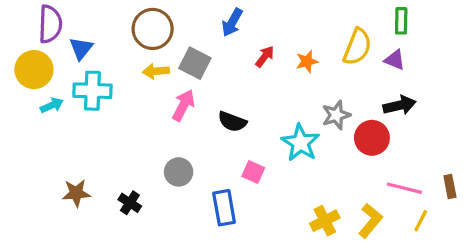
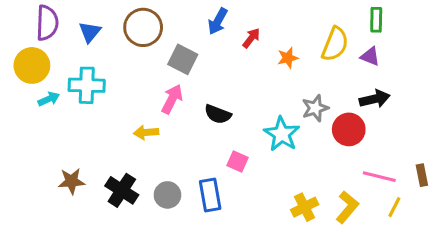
blue triangle: (81, 48) -> (90, 32), moved
red arrow: (265, 57) -> (251, 38), moved
yellow arrow: (156, 71) -> (146, 132), moved
gray circle: (179, 172) -> (167, 195), moved
black cross: (130, 203) -> (122, 190), size x1.5

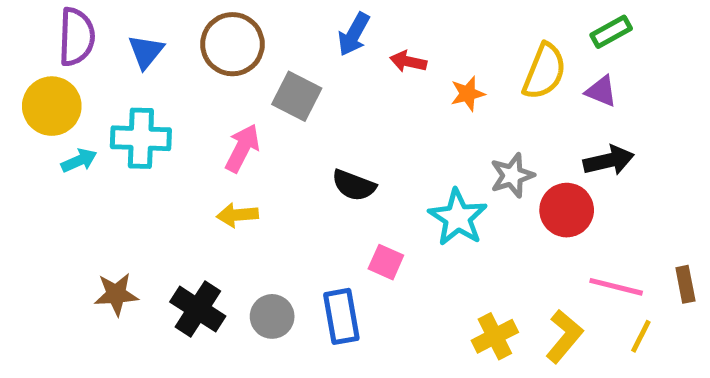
green rectangle: (376, 20) -> (611, 32), turned 60
red arrow: (251, 38) -> (408, 62), turned -115
pink arrow: (172, 99) -> (242, 148), moved

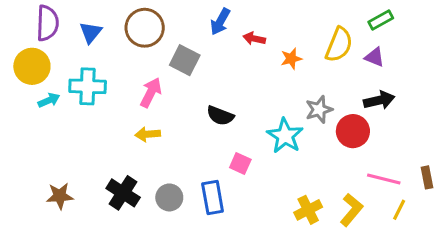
brown star: (116, 294) -> (60, 196), moved

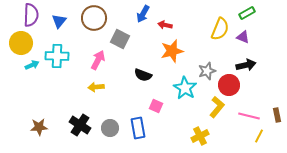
orange star: (291, 59) -> (172, 51), moved, size x1.6
yellow L-shape: (351, 210) -> (217, 107), moved

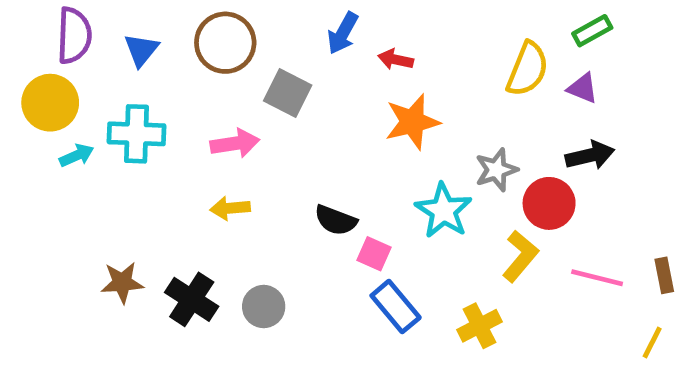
pink arrow: (98, 60) -> (235, 143), turned 54
black semicircle: (143, 75) -> (336, 220), moved
brown star: (39, 127) -> (122, 283), moved
blue rectangle: (138, 128) -> (396, 307), moved, turned -30
yellow line: (259, 136) -> (652, 343), moved

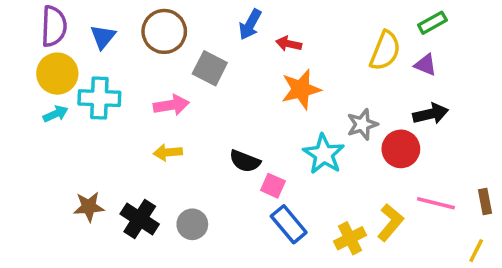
yellow circle: (50, 103) -> (57, 74), moved
yellow L-shape: (520, 256) -> (390, 223), moved

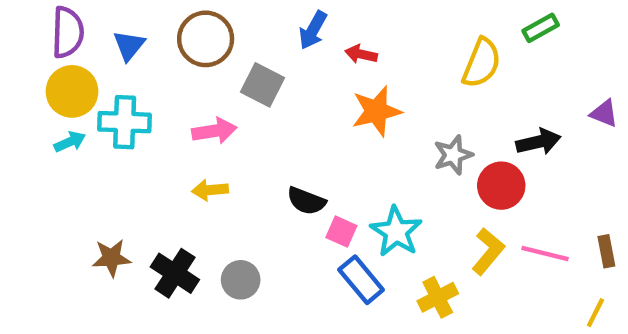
purple triangle: (425, 65) -> (604, 113), moved
cyan star: (324, 154) -> (396, 232), moved
yellow L-shape: (390, 223) -> (488, 251), moved

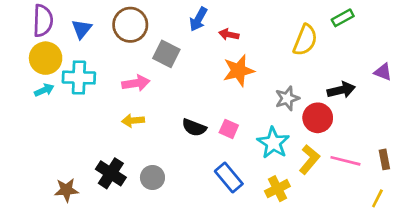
pink square: (341, 232) -> (229, 129), moved
cyan star: (396, 232) -> (273, 143), moved
brown star: (111, 258) -> (66, 190), moved

